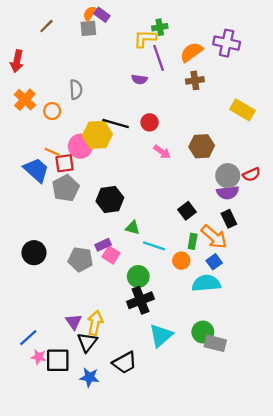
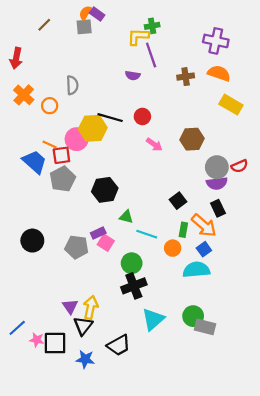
orange semicircle: (191, 52) -> (219, 73), moved, turned 55
blue line: (28, 338) -> (17, 328), moved

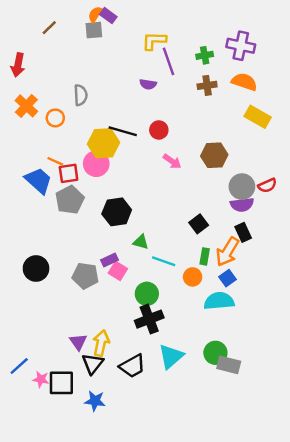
green cross: (152, 26) -> (205, 55), moved
pink circle: (77, 139) -> (96, 164), moved
orange arrow: (204, 225) -> (227, 252), turned 80
black trapezoid: (119, 345) -> (132, 366), moved

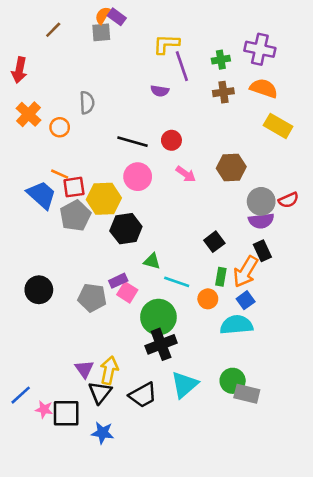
yellow hexagon: (103, 143) -> (104, 199), moved
pink circle: (96, 164) -> (138, 177), moved
green circle: (147, 294) -> (158, 317), size x1.4

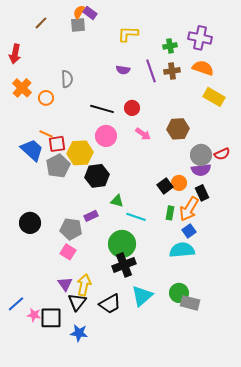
purple line: (182, 66) -> (151, 71), moved
pink square: (127, 292) -> (68, 252), moved
orange circle: (208, 299) -> (179, 183), moved

